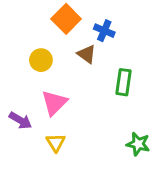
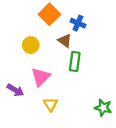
green rectangle: (123, 82) -> (75, 62), moved
yellow triangle: (56, 143) -> (51, 104), moved

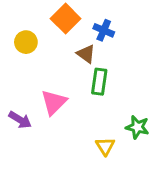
yellow circle: (31, 45) -> (26, 42), moved
yellow triangle: (51, 104) -> (105, 146), moved
green star: (103, 108) -> (137, 127), moved

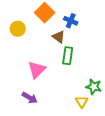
purple arrow: (20, 120) -> (30, 98), moved
yellow triangle: (105, 146) -> (82, 102), moved

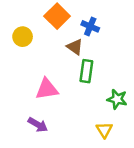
pink triangle: (37, 70) -> (47, 89), turned 36
green star: (94, 87) -> (117, 99), moved

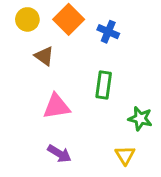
yellow circle: (23, 37) -> (27, 19), moved
brown triangle: (75, 47) -> (44, 56), moved
purple arrow: (38, 125) -> (59, 154), moved

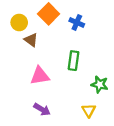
yellow circle: (27, 19) -> (19, 22), moved

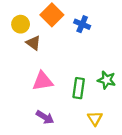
green rectangle: (74, 61) -> (79, 88), moved
green star: (100, 84) -> (107, 80), moved

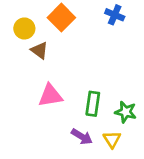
blue cross: (82, 24) -> (115, 15), moved
green star: (107, 80) -> (126, 112), moved
purple arrow: (45, 117) -> (82, 137), moved

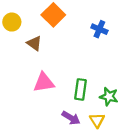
blue cross: (115, 15) -> (99, 29), moved
yellow circle: (24, 28) -> (12, 22), moved

